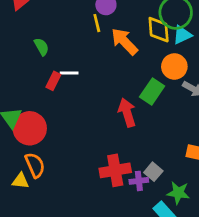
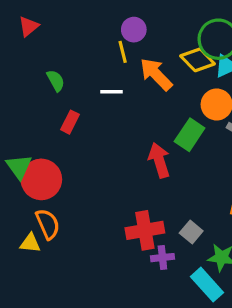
yellow diamond: (159, 30) -> (198, 60), turned -40
white line: (69, 73) -> (111, 92), moved
purple cross: (139, 181) -> (162, 258), moved

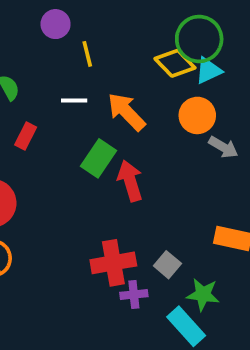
purple circle: (134, 30) -> (56, 24), moved
orange arrow: (156, 74) -> (126, 112), moved
green rectangle: (190, 135) -> (98, 158), moved

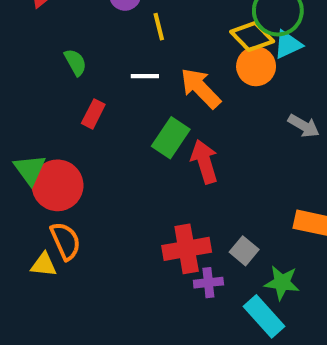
orange circle: (197, 115) -> (256, 66), moved

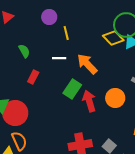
orange circle: (256, 66) -> (115, 98), moved

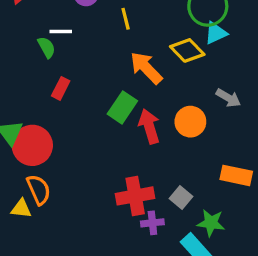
yellow line: (66, 33) -> (126, 19), moved
yellow diamond: (113, 38) -> (187, 50), moved
white line: (59, 58) -> (61, 31), moved

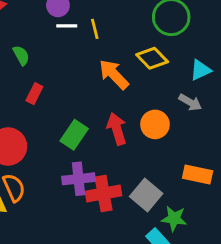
white line: (61, 31) -> (67, 26), moved
cyan triangle: (216, 33) -> (201, 70), moved
green rectangle: (122, 107) -> (74, 135), moved
gray square: (181, 198) -> (146, 195), size x1.5
purple cross: (152, 223) -> (79, 179), moved, size x1.5

